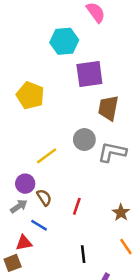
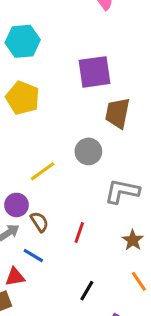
cyan hexagon: (64, 41) -> (23, 41), moved
gray L-shape: (112, 152) -> (122, 191), moved
black line: (83, 254) -> (87, 291), turned 36

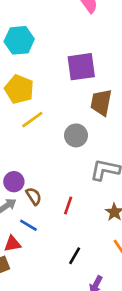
yellow line: (43, 171) -> (32, 120), moved

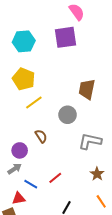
purple square: (81, 67) -> (65, 37), moved
brown semicircle: (34, 196) -> (41, 136), moved
red line: (68, 205) -> (55, 178), moved, turned 32

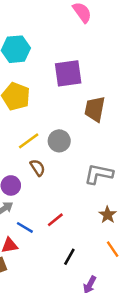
purple square: (65, 37) -> (68, 73), moved
yellow line: (34, 103) -> (29, 141), moved
gray circle: (68, 115) -> (59, 141), moved

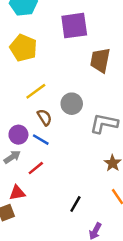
gray circle: (59, 141) -> (72, 104), moved
red line: (55, 220) -> (36, 168), moved
blue line: (25, 227) -> (41, 140), moved

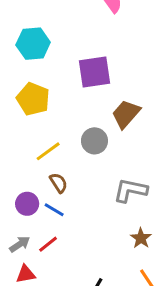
brown trapezoid: (100, 60) -> (126, 114), turned 30
gray circle: (72, 104) -> (94, 141), moved
gray arrow: (12, 157) -> (20, 244), moved

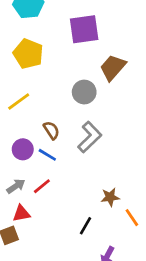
yellow line: (48, 151) -> (19, 102), moved
gray L-shape: (130, 190) -> (90, 137), moved, turned 124
brown star: (141, 238) -> (110, 197), moved, turned 30

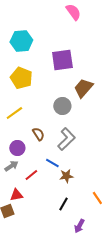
blue line: (47, 155) -> (52, 163), moved
gray arrow: (16, 186) -> (11, 166), moved
brown star: (110, 197) -> (66, 176), moved

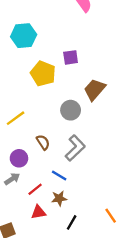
purple square: (62, 60) -> (71, 57), size x0.6
yellow pentagon: (21, 78) -> (43, 74), moved
brown star: (66, 176) -> (59, 198), moved
red triangle: (16, 195) -> (38, 212), moved

